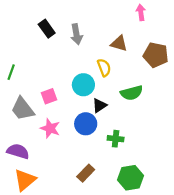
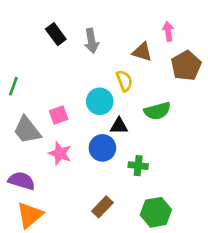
pink arrow: (141, 12) -> (168, 31), moved
brown pentagon: (156, 55) -> (186, 66), turned 30
black triangle: (99, 105) -> (119, 126), turned 35

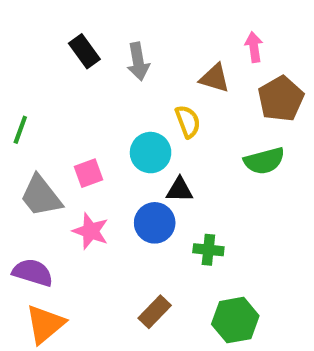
green semicircle: (157, 111) -> (264, 161), moved

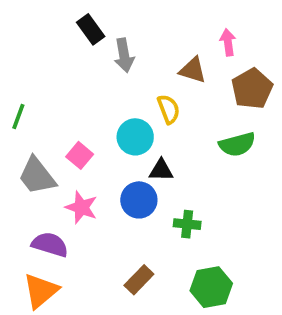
black rectangle: (84, 51) -> (91, 29), moved
pink square: (89, 173) -> (80, 155), turned -30
purple semicircle: (33, 272) -> (50, 244), moved

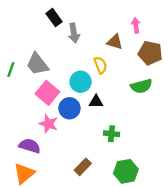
brown pentagon: (252, 89) -> (150, 53), turned -30
pink square: (80, 155) -> (47, 93), size x1.5
gray trapezoid: (37, 176) -> (37, 64), moved
blue circle: (139, 200) -> (69, 108), moved

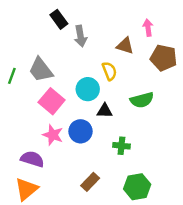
green semicircle: (141, 86) -> (142, 100), moved
blue circle: (69, 108) -> (81, 131), moved

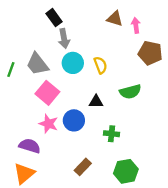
gray arrow: (81, 36) -> (64, 39), moved
brown triangle: (125, 46) -> (115, 19), moved
cyan circle: (88, 89) -> (73, 63), moved

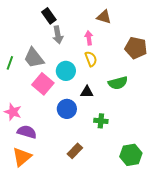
pink arrow: (136, 25) -> (89, 38), moved
cyan circle: (73, 63) -> (66, 71), moved
pink star: (48, 124) -> (13, 112), moved
green hexagon: (126, 171) -> (131, 155), moved

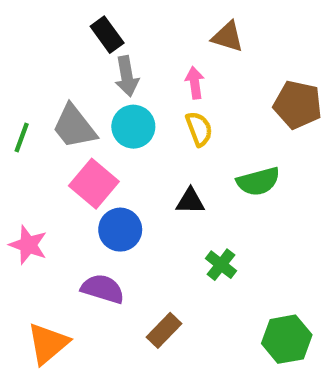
cyan circle: (66, 71) -> (133, 127), moved
blue circle: (67, 109) -> (120, 230), moved
green cross: (101, 121) -> (221, 265), turned 32
purple semicircle: (27, 132) -> (103, 289), moved

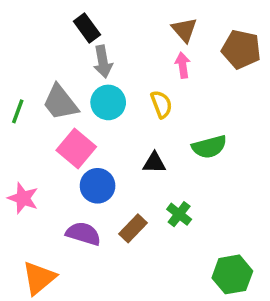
brown triangle: (228, 37) -> (184, 30), turned 32
pink arrow: (195, 83) -> (183, 65), moved
brown pentagon: (298, 105) -> (241, 49), moved
brown rectangle: (164, 330) -> (133, 228), moved

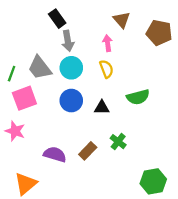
pink arrow: (183, 65) -> (108, 43), moved
pink square: (76, 149) -> (24, 98), moved, turned 30
blue circle: (98, 186) -> (71, 101), moved

